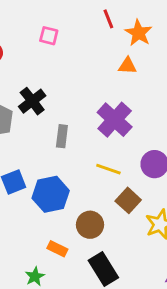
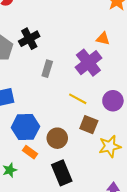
orange triangle: (127, 66) -> (103, 39), moved
blue hexagon: (51, 194) -> (25, 127), moved
brown square: (128, 200) -> (89, 125), turned -30

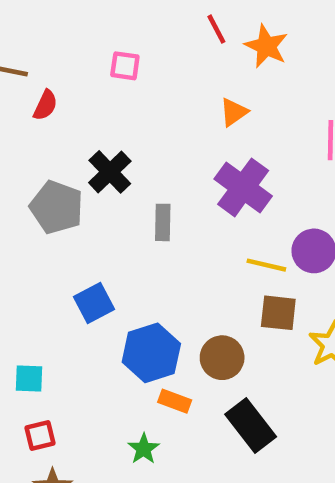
orange triangle: (103, 39) -> (234, 112), moved, turned -32
yellow line: (78, 99) -> (266, 265), moved

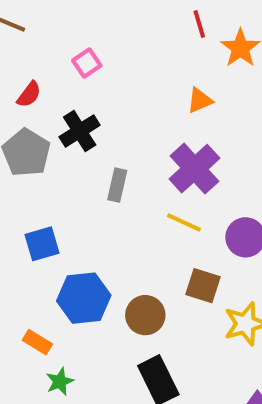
pink square: (125, 66) -> (87, 63), moved, turned 36
red semicircle: (45, 105) -> (29, 94), moved
yellow line: (266, 265) -> (184, 222), moved
orange rectangle: (175, 401) -> (37, 342), moved

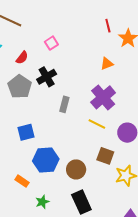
green star: (60, 381) -> (42, 202), moved

